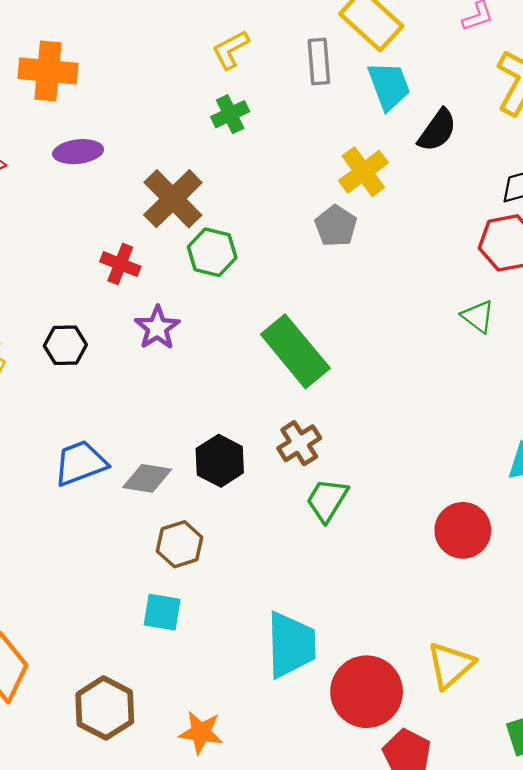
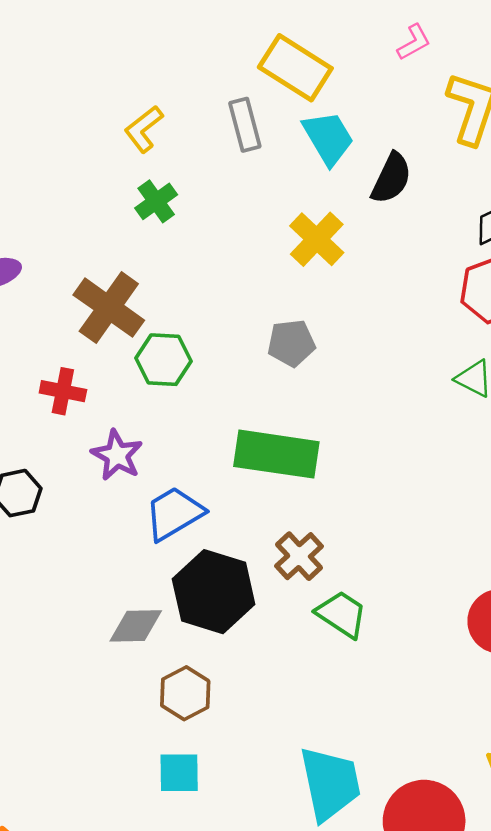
gray pentagon: (336, 226) -> (291, 343), moved, turned -30
green rectangle: (295, 351) -> (276, 454), turned -32
black hexagon: (220, 461) -> (214, 592), size x1.4
blue trapezoid: (80, 463) -> (174, 513), moved
green trapezoid: (327, 500) -> (342, 614), turned 102

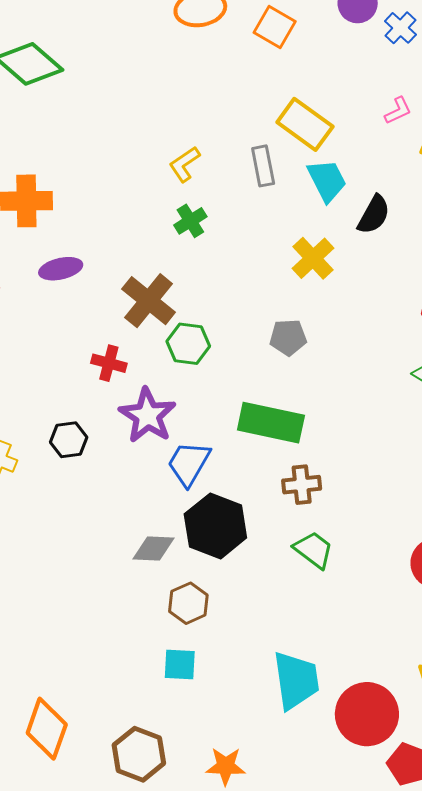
purple star: (117, 455) -> (148, 415), size x1.4
blue trapezoid: (174, 513) -> (189, 463), turned -33
brown cross: (299, 556) -> (302, 485), moved, turned 33

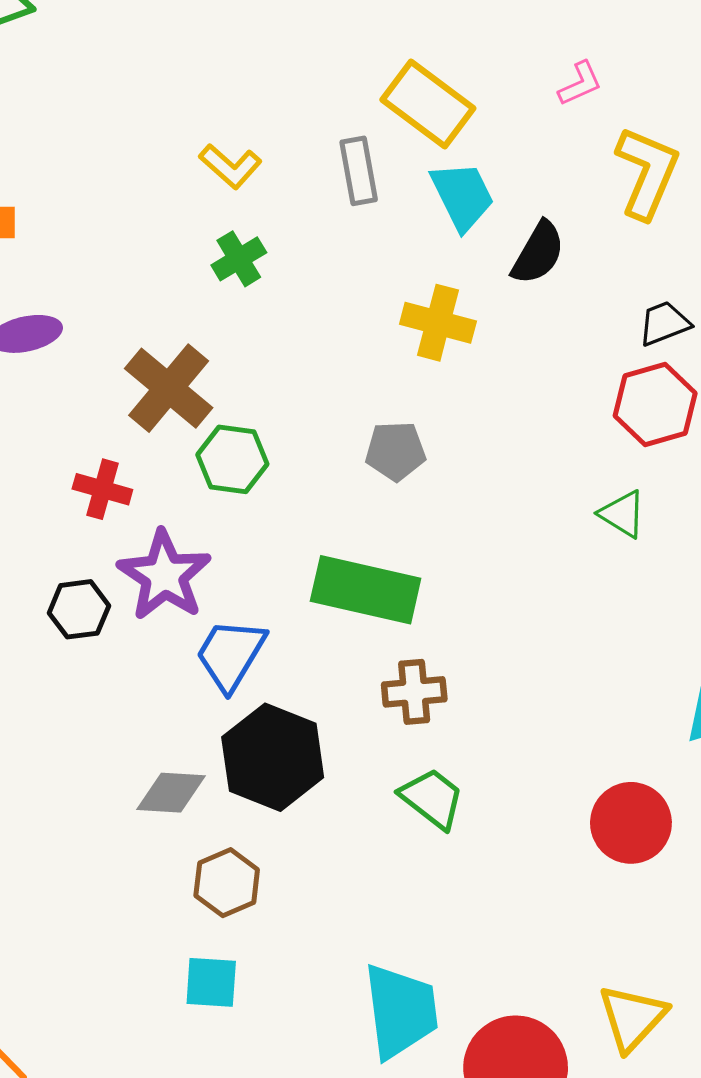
yellow L-shape: (184, 164) -> (230, 166), turned -105
yellow cross: (313, 258) -> (438, 323), turned -33
black hexagon: (69, 440) -> (79, 609), moved

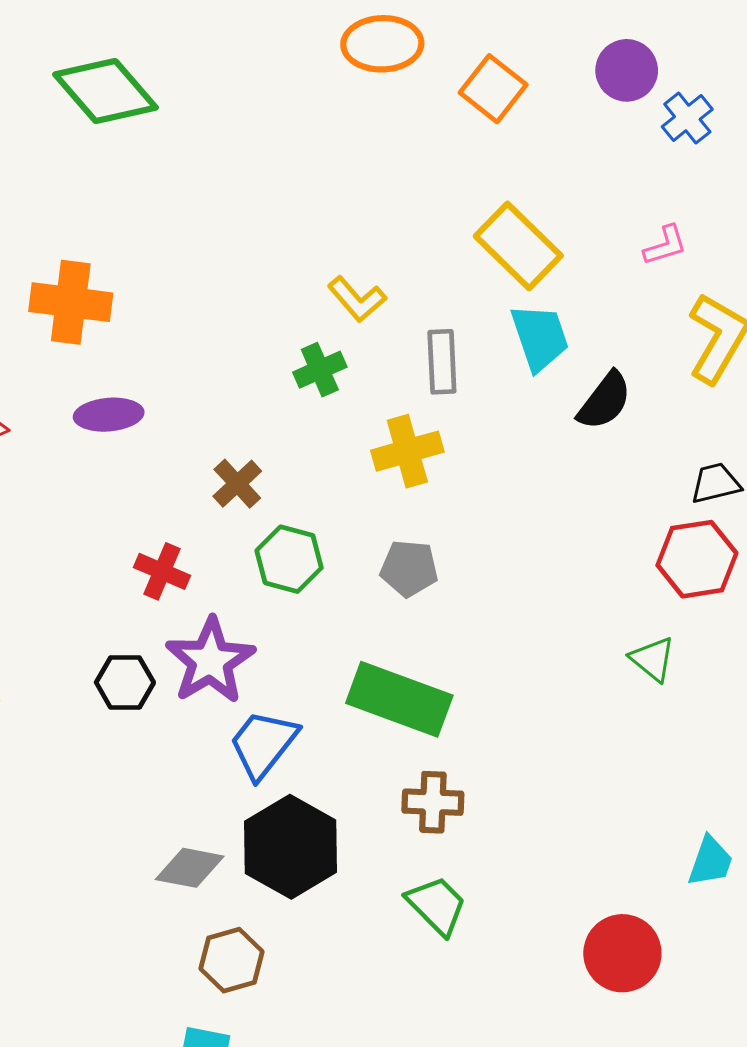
yellow L-shape: (230, 166) -> (357, 299), moved
gray rectangle: (359, 171) -> (442, 362), moved
yellow cross: (438, 323) -> (407, 451), moved, turned -38
brown cross: (169, 388) -> (237, 484), size x0.6
gray pentagon: (396, 451) -> (409, 568), moved

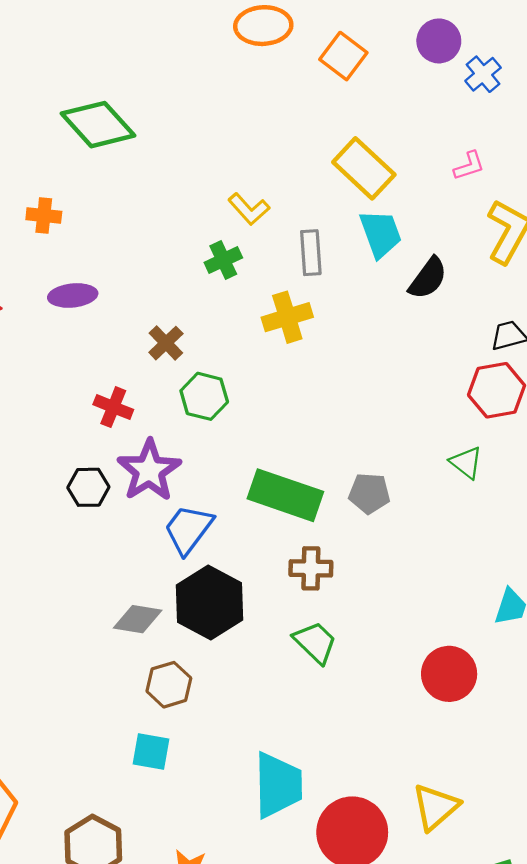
green diamond: (105, 91) -> (98, 125), moved
orange cross: (71, 302) -> (44, 215), size x0.6
gray pentagon: (409, 568) -> (369, 493), moved

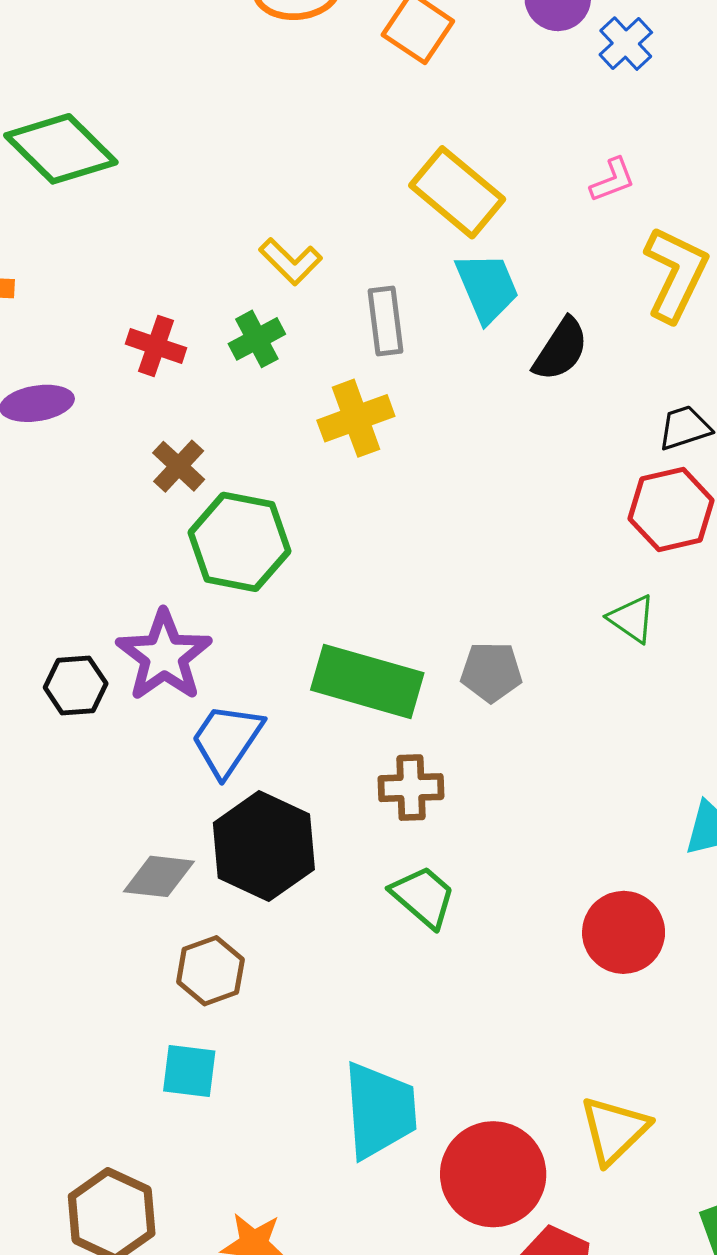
green hexagon: (204, 396) -> (239, 542), size x1.4
red cross: (113, 407) -> (156, 346), moved

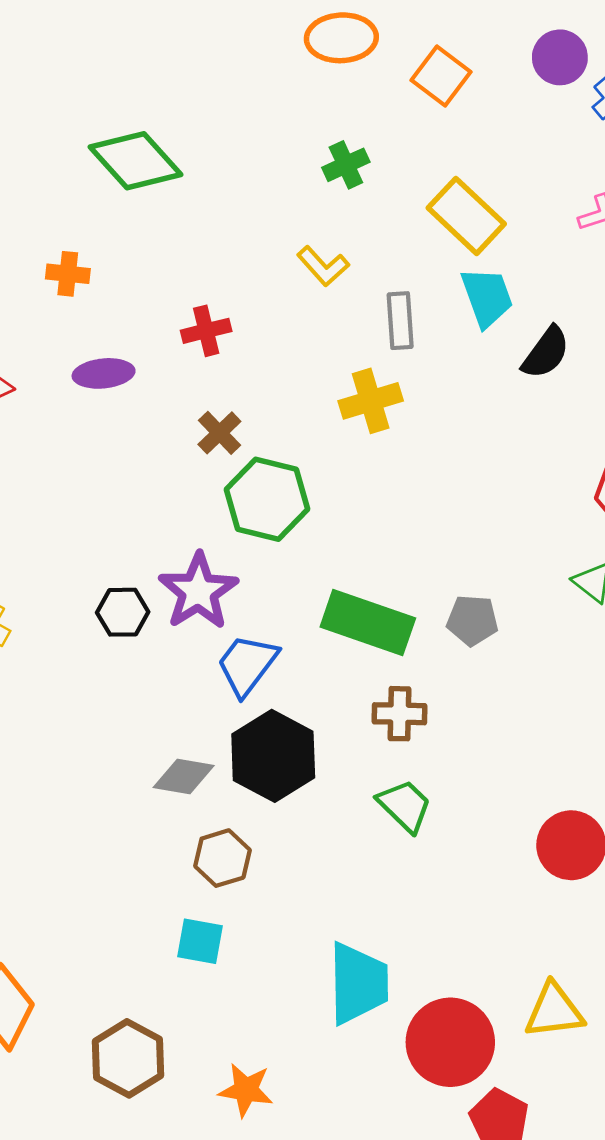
green cross: (257, 339) -> (346, 165), moved
red cross: (156, 346) -> (206, 331), turned -36
yellow triangle: (614, 1130) -> (554, 1011), turned 34

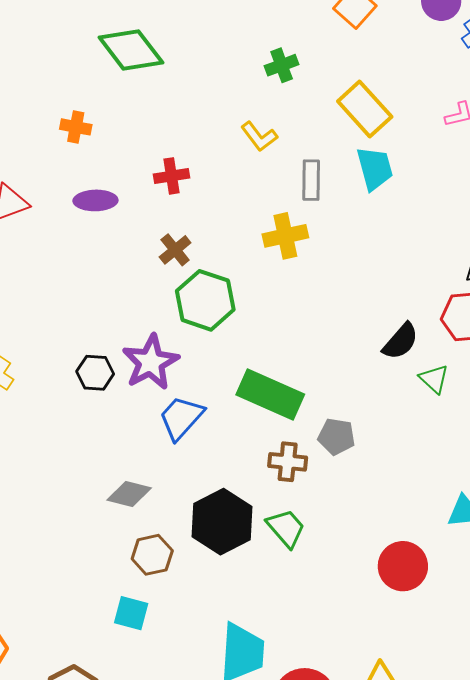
black semicircle: (546, 353) -> (401, 341), moved
gray pentagon: (472, 620) -> (336, 437), moved
black hexagon: (273, 756) -> (222, 522), moved

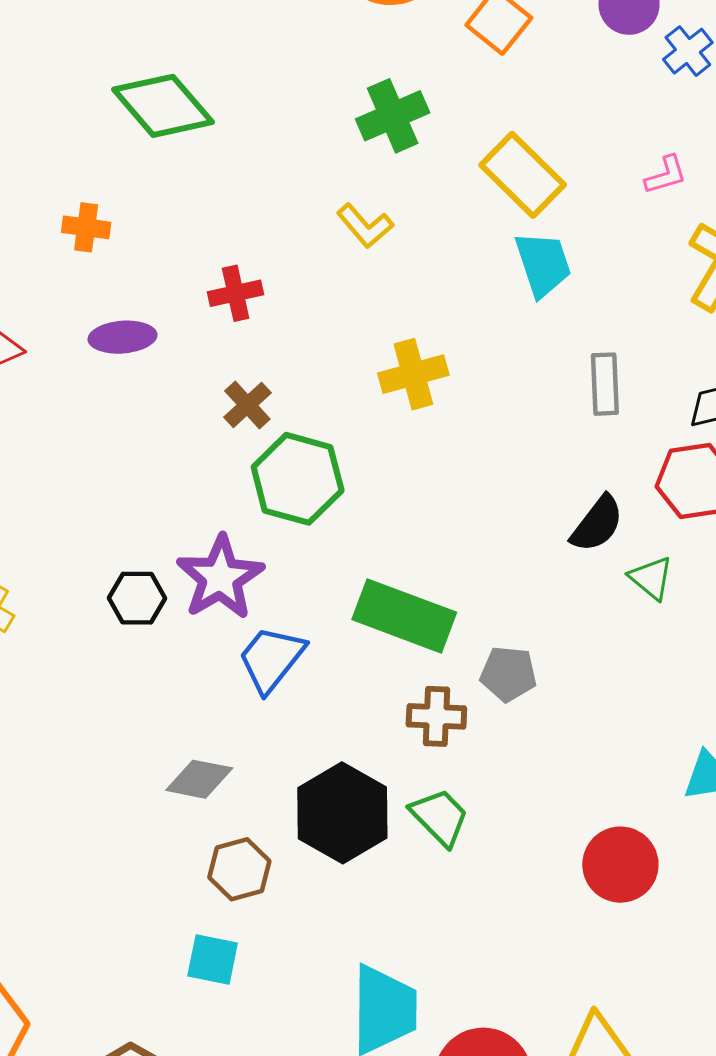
green cross: (282, 65) -> (393, 116), size x1.4
gray rectangle: (311, 180) -> (605, 384), moved

